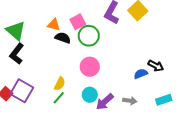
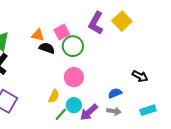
blue semicircle: (141, 74) -> (115, 93), moved
yellow semicircle: (60, 84) -> (54, 96), moved
green line: (59, 98) -> (61, 114), moved

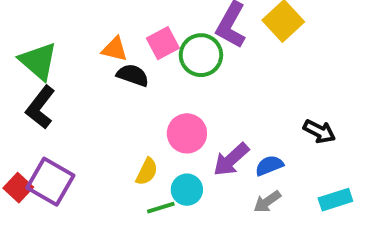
green circle: (73, 46) -> (201, 55), moved
gray arrow: (114, 111) -> (267, 202), turned 136
purple arrow: (89, 112) -> (231, 160), moved
green line: (61, 114) -> (161, 208), turned 32

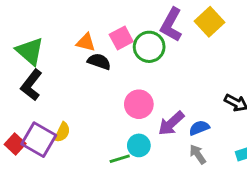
yellow semicircle: (147, 172) -> (62, 132), moved
gray arrow: (267, 202) -> (198, 154), turned 90

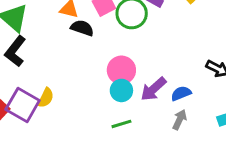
cyan circle: (139, 145) -> (121, 90), moved
gray arrow: (198, 154) -> (180, 120), turned 60
green line: (120, 159) -> (121, 124), moved

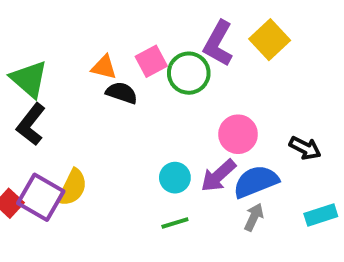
pink circle: (121, 70) -> (238, 134), moved
blue semicircle: (181, 93) -> (256, 182), size x1.6
yellow semicircle: (46, 98) -> (72, 187), size x1.4

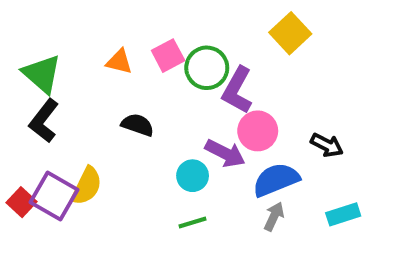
purple L-shape: (218, 44) -> (237, 90), moved
black semicircle: (122, 93) -> (138, 125), moved
purple arrow: (218, 176) -> (225, 153), moved, turned -111

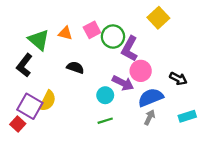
green triangle: (42, 74) -> (39, 40), moved
red square: (21, 202) -> (18, 124), moved

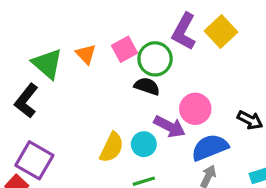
orange triangle: (65, 33) -> (86, 54), turned 32
purple L-shape: (130, 49) -> (184, 32), moved
black semicircle: (75, 68) -> (147, 86), moved
yellow semicircle: (48, 101) -> (112, 147), moved

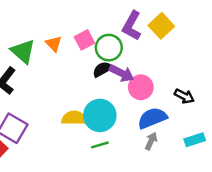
black semicircle: (147, 86) -> (102, 69), turned -48
purple arrow: (170, 126) -> (122, 73), moved
cyan circle: (144, 144) -> (100, 115), size x1.6
yellow semicircle: (112, 147) -> (74, 118), turned -115

